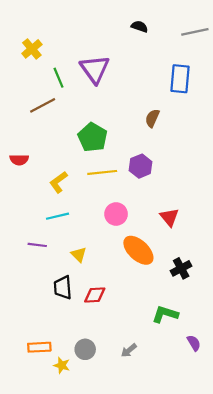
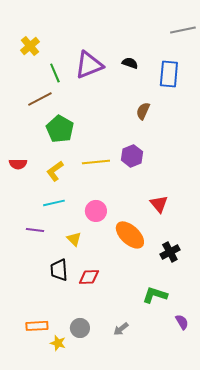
black semicircle: (139, 27) -> (130, 63), moved
purple triangle: (95, 69) -> (89, 65), turned 44
green pentagon: (93, 137) -> (60, 129), moved
red semicircle: (19, 160) -> (18, 164), moved
pink circle: (116, 214) -> (96, 211), moved

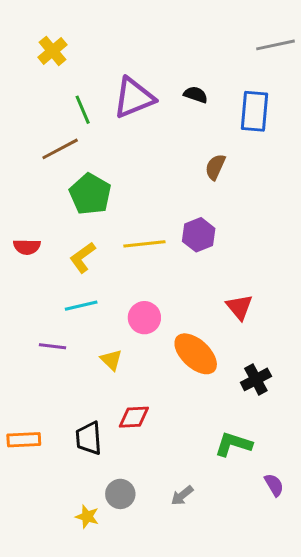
yellow cross: (30, 46) -> (52, 51), moved
black trapezoid: (59, 270) -> (89, 438), moved
orange rectangle: (37, 326) -> (24, 440), moved

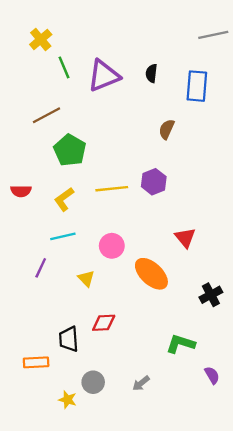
black semicircle: (196, 95) -> (151, 73), turned -102
green line: (83, 110) -> (64, 67), moved
purple line: (52, 346) -> (41, 268), turned -72
black cross: (256, 379) -> (211, 295), moved
orange rectangle: (24, 440) -> (36, 362), moved

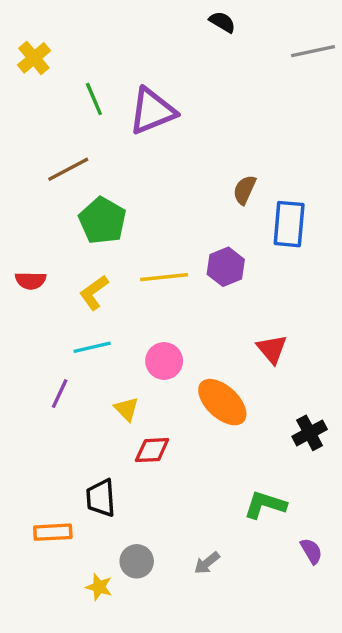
yellow cross: (41, 39) -> (34, 58), moved
black semicircle: (151, 73) -> (222, 22), moved, turned 114
blue rectangle: (197, 86) -> (289, 224), moved
red diamond: (104, 323) -> (152, 450), moved

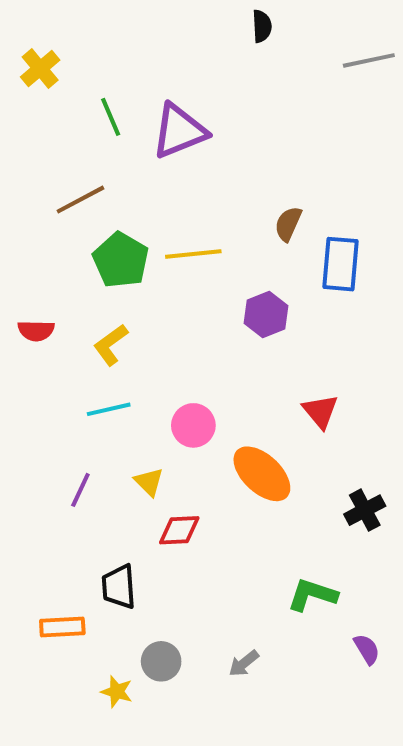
black semicircle: (222, 22) -> (262, 26), turned 56
yellow line: (164, 277) -> (193, 254), moved
purple line: (60, 394) -> (80, 490), moved

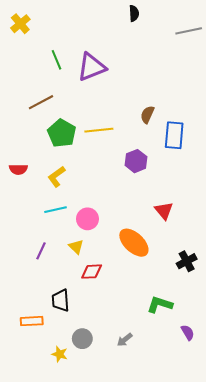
yellow cross: (40, 69) -> (20, 24), moved
pink circle: (193, 425) -> (87, 219), moved

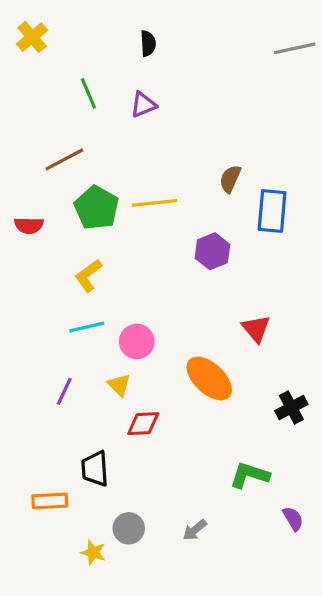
black semicircle: (134, 13) -> (148, 43), moved
purple triangle: (92, 67) -> (143, 105), size x0.6
red semicircle: (18, 169) -> (29, 226), moved

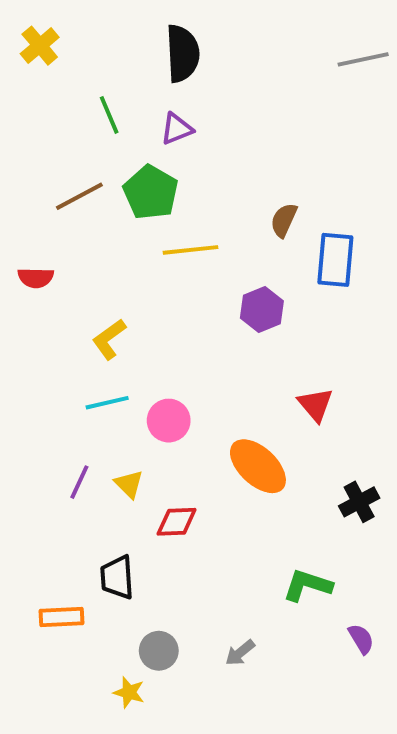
black semicircle: (148, 43) -> (183, 53), size x1.8
green pentagon: (97, 208) -> (151, 192), moved
yellow triangle: (119, 385) -> (129, 484), moved
yellow star: (93, 552) -> (129, 692), moved

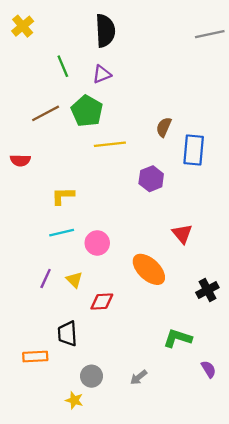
yellow L-shape: (109, 339) -> (63, 196), turned 35

